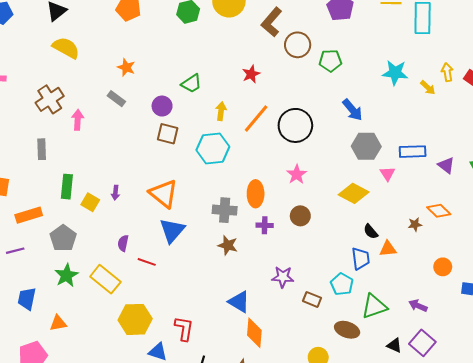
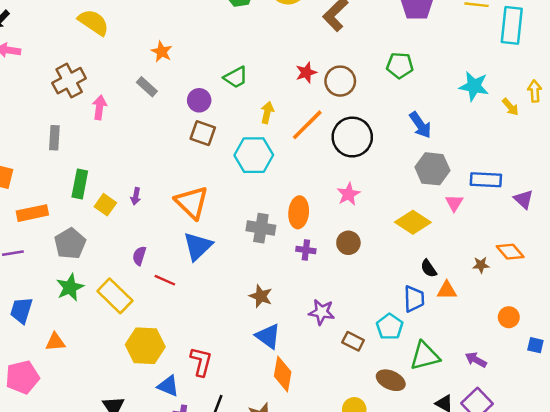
brown circle: (298, 45) -> (340, 81), moved
brown star: (228, 245) -> (261, 296), moved

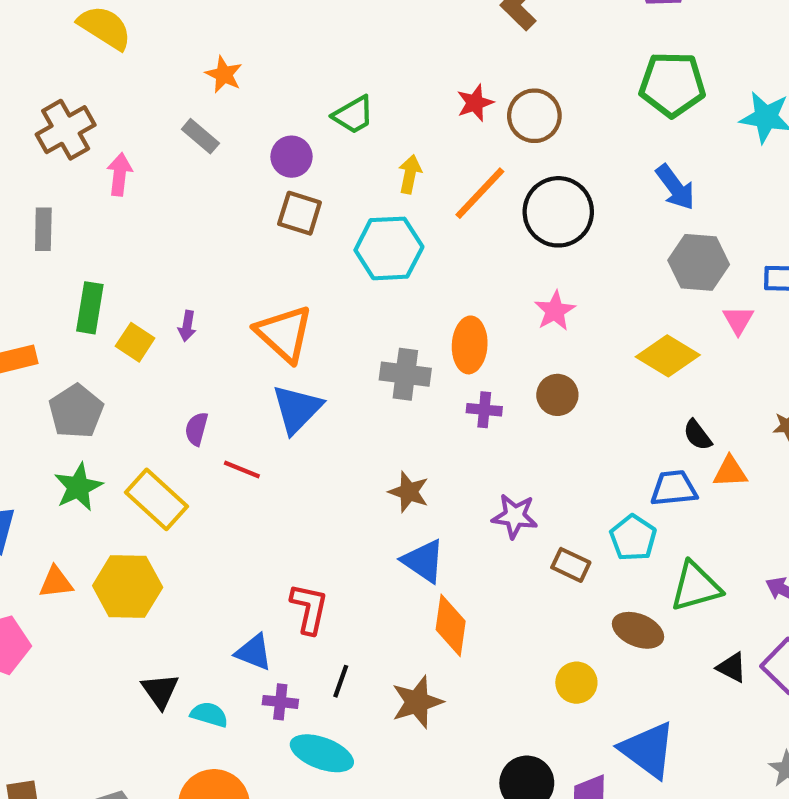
green pentagon: (400, 65) -> (672, 84), moved, size x1.4
blue trapezoid: (414, 299) -> (674, 488), turned -92
yellow hexagon: (145, 346) -> (128, 587), moved

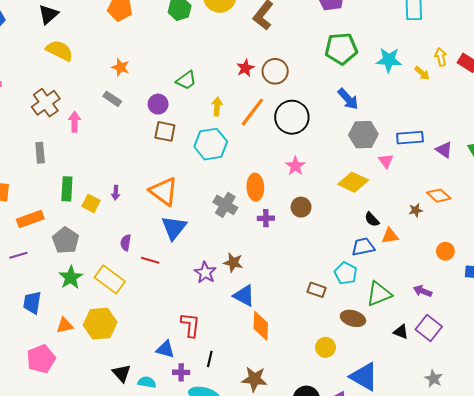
gray cross: (405, 374) -> (225, 205), turned 30
purple star: (515, 516) -> (205, 273), moved, turned 30
brown star: (417, 702) -> (254, 379), moved, turned 30

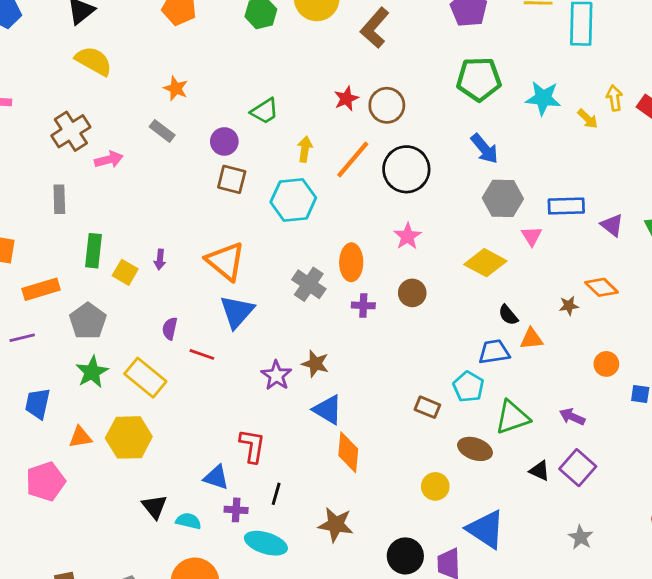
pink arrow: (75, 122) -> (109, 160), turned 72

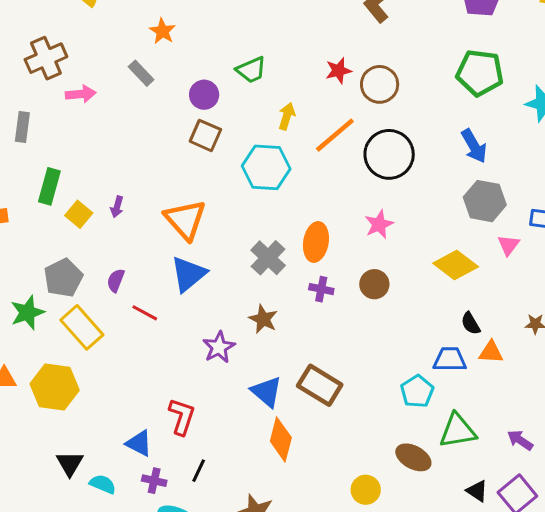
gray pentagon: (88, 321) -> (63, 278), moved
brown star: (315, 364) -> (263, 319), moved
brown rectangle: (427, 407) -> (320, 385), moved, size x1.6

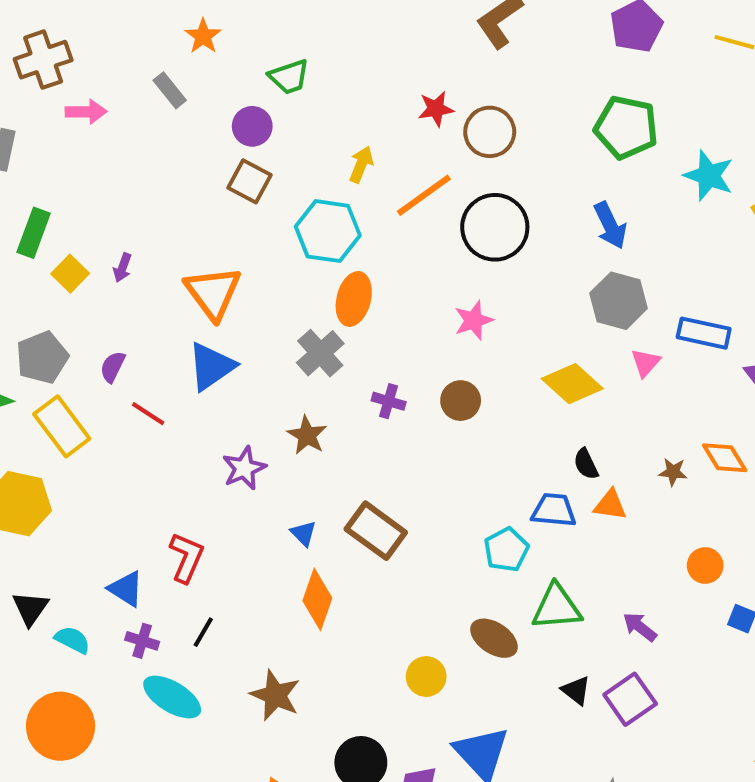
green trapezoid: (251, 70) -> (289, 77), moved
orange ellipse: (316, 242) -> (354, 299), moved
blue triangle: (267, 392) -> (303, 533), size x0.6

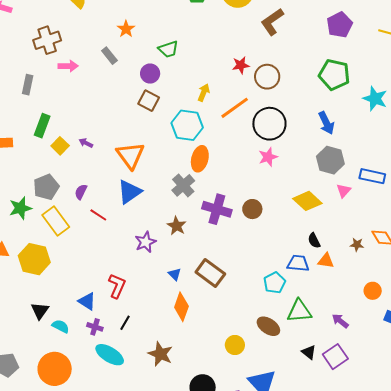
purple arrow: (122, 268) -> (86, 143), turned 96
pink star: (474, 320) -> (268, 157), moved
purple cross: (389, 401) -> (217, 209), size x1.8

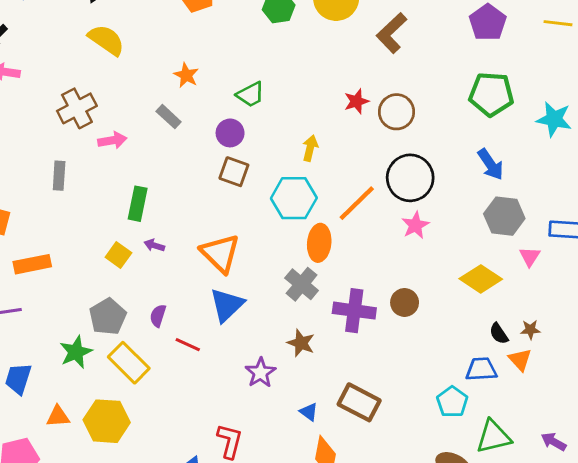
orange line: (235, 108) -> (357, 203), moved
green rectangle: (42, 126) -> (138, 204), moved
brown star: (357, 245) -> (530, 330), moved
orange triangle: (326, 261) -> (520, 360), turned 48

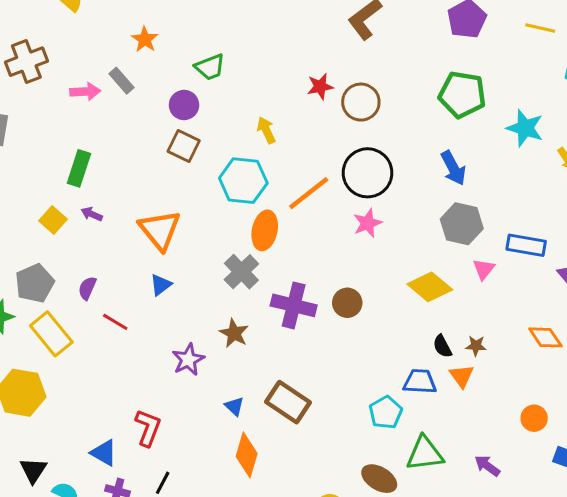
pink arrow: (112, 140) -> (85, 92), moved
yellow arrow: (310, 148) -> (266, 130), turned -45
blue triangle: (227, 305) -> (161, 285), size x0.6

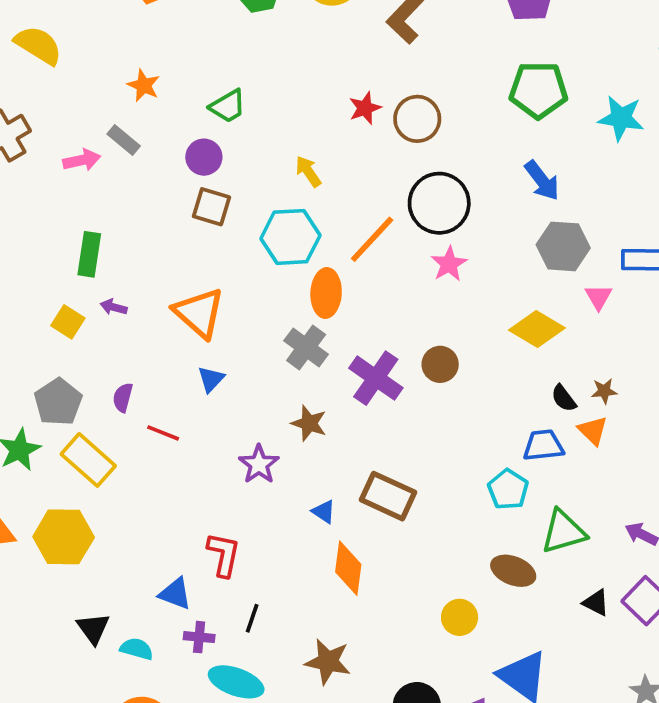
purple cross: (294, 305) -> (376, 378), turned 30

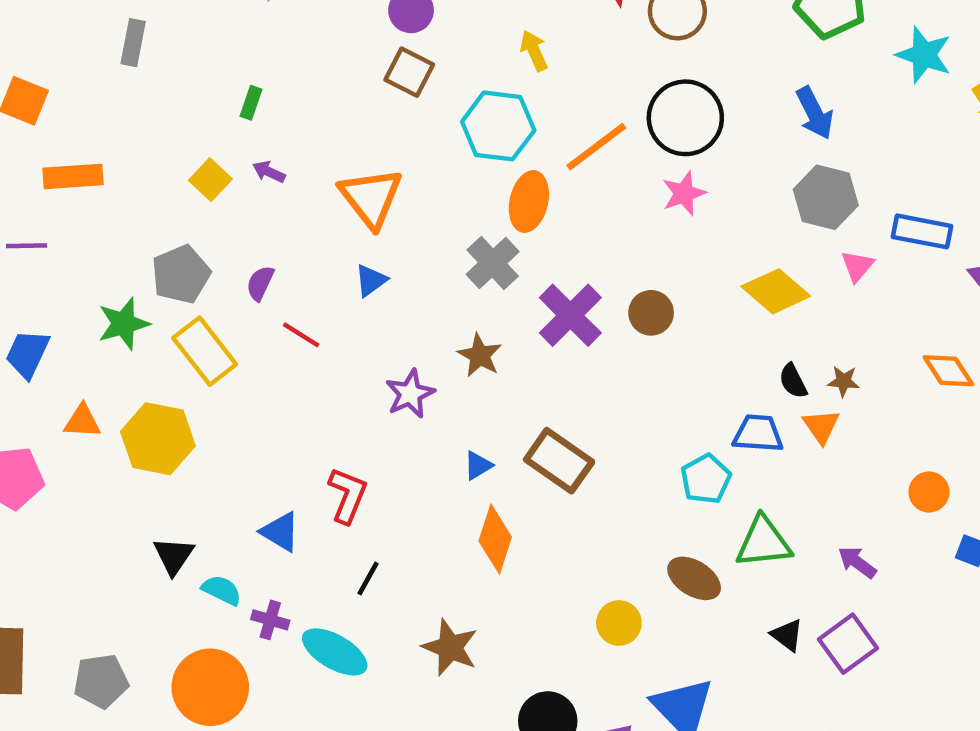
green rectangle: (89, 254) -> (251, 103), size x0.6
blue triangle: (324, 512) -> (478, 465), turned 45
purple cross: (199, 637) -> (270, 620), moved

